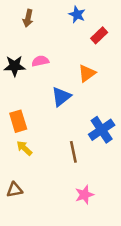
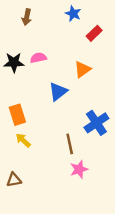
pink star: (84, 195) -> (79, 169), moved

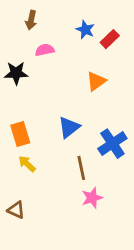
blue star: (73, 14) -> (85, 30), moved
pink semicircle: (38, 58) -> (45, 50), moved
blue triangle: (58, 91) -> (69, 127), moved
brown triangle: (14, 180) -> (16, 210), turned 35

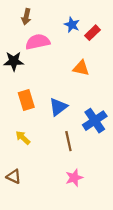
pink semicircle: (45, 50) -> (38, 42), size x1.5
orange triangle: (96, 81) -> (81, 68), turned 48
orange rectangle: (20, 134) -> (26, 100), moved
pink star: (92, 198) -> (74, 178), moved

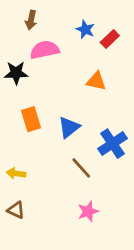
yellow arrow: (23, 138) -> (16, 173), moved, turned -35
brown line: (68, 141) -> (81, 168), turned -30

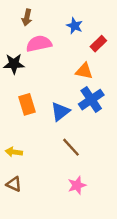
red rectangle: (110, 39) -> (98, 44), moved
blue cross: (112, 144) -> (91, 100), moved

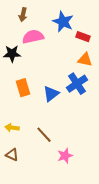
blue star: (75, 26) -> (63, 22), size x1.5
red rectangle: (98, 44) -> (83, 37), turned 64
orange triangle: (84, 71) -> (85, 60), moved
brown line: (71, 147) -> (44, 135), moved

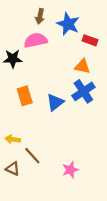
brown arrow: (23, 15) -> (40, 16), moved
orange triangle: (85, 60) -> (82, 66), moved
brown line: (44, 135) -> (32, 156), moved

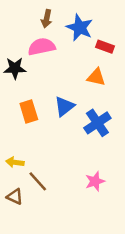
blue cross: (83, 91) -> (97, 123), moved
blue triangle: (55, 102) -> (64, 106), moved
pink star: (70, 170) -> (95, 181), moved

